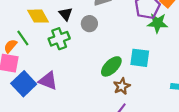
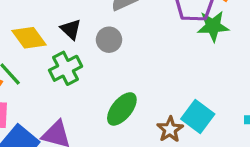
cyan square: (140, 58) -> (198, 117), moved, turned 36
green ellipse: (111, 66) -> (122, 109), moved

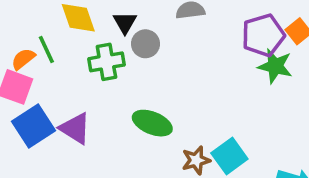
gray circle: (109, 40) -> (145, 44), moved
green ellipse: (122, 109) -> (152, 123), turned 56

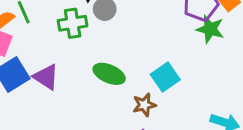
cyan square: (229, 156) -> (165, 77), moved

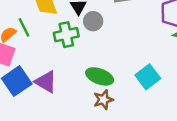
brown star: (144, 105) -> (103, 100), moved

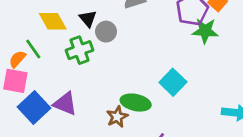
green ellipse: (100, 76) -> (136, 103), moved
brown star: (103, 100) -> (117, 117), moved

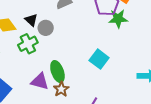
green ellipse: (136, 103) -> (57, 72), moved, turned 65
purple triangle: (65, 104) -> (40, 81), moved

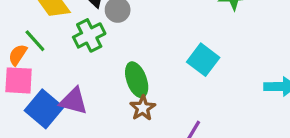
purple triangle: (40, 81) -> (74, 101), moved

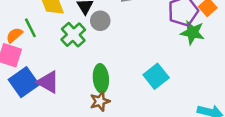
green cross: (89, 35) -> (73, 35), turned -30

